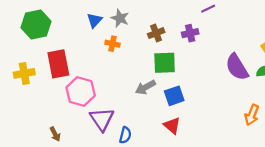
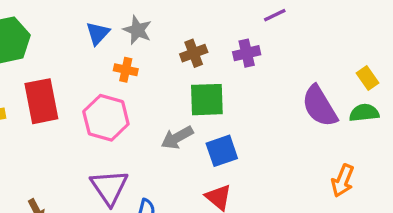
pink hexagon: (81, 92) -> (106, 118), moved

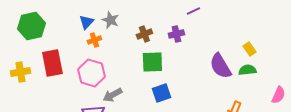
orange cross: (126, 70) -> (94, 40), moved, turned -32
gray arrow: (177, 138) -> (112, 95), moved

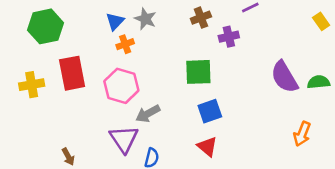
brown cross: (144, 34) -> (201, 18), moved
yellow rectangle: (249, 49) -> (321, 21), moved

